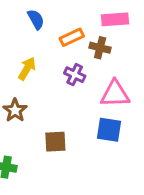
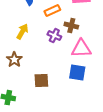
brown cross: (100, 48) -> (71, 26), moved

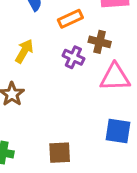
blue square: (77, 73) -> (118, 131), moved
brown square: (41, 81) -> (60, 153), moved

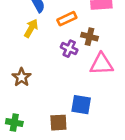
yellow arrow: (24, 51) -> (31, 28), moved
blue square: (118, 131) -> (81, 105), moved

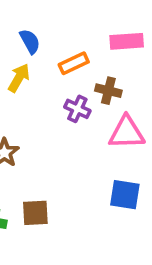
blue square: (81, 105) -> (125, 195), moved
brown square: (58, 123) -> (35, 213), moved

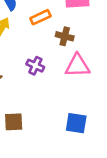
purple cross: (77, 109) -> (35, 66), moved
blue square: (125, 195) -> (76, 123), moved

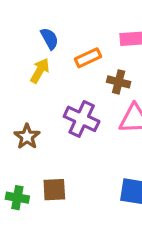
purple cross: (35, 66) -> (82, 119), size x1.5

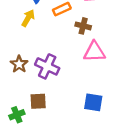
purple cross: (82, 119) -> (47, 66), moved
green cross: (17, 198) -> (17, 115), moved, turned -32

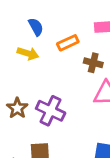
yellow arrow: (28, 18) -> (28, 53), turned 78

